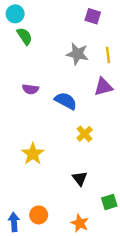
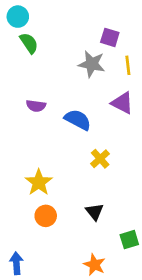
purple square: (93, 16) -> (110, 37), moved
purple triangle: (103, 87) -> (122, 103), turned 42
orange circle: (39, 215) -> (46, 216), moved

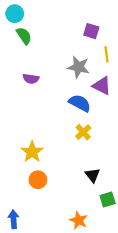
gray star: (92, 64) -> (79, 67), moved
purple semicircle: (36, 106) -> (31, 79), moved
blue semicircle: (78, 120) -> (80, 103), moved
black triangle: (94, 212) -> (92, 175), moved

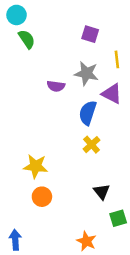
purple square: (91, 31) -> (90, 34), moved
purple semicircle: (31, 79) -> (56, 86), moved
blue semicircle: (80, 103) -> (88, 113), turned -100
yellow star: (32, 152) -> (36, 166), turned -30

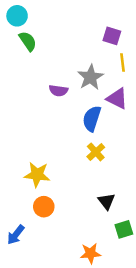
purple square: (90, 34) -> (112, 36), moved
gray star: (86, 73) -> (90, 77), turned 30
blue arrow: (15, 240) -> (16, 235), moved, turned -138
orange star: (86, 241) -> (90, 253), turned -30

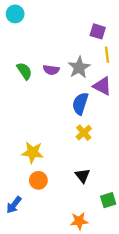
green semicircle: (28, 41) -> (24, 71), moved
purple semicircle: (58, 91) -> (51, 70), moved
black triangle: (106, 201) -> (83, 176), moved

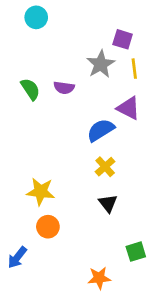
cyan circle: (15, 14) -> (36, 17), moved
gray star: (79, 67) -> (101, 64), moved
blue semicircle: (80, 104) -> (101, 130), turned 40
black triangle: (83, 176) -> (108, 203), moved

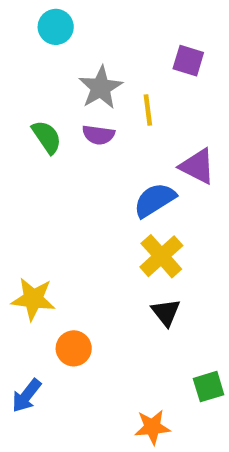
gray star: (101, 64) -> (101, 88), moved
yellow line: (134, 69) -> (148, 110), moved
yellow cross: (105, 167) -> (161, 256), size x1.4
yellow star: (41, 192) -> (33, 299), moved

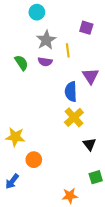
cyan circle: (56, 27) -> (37, 12), moved
purple triangle: (197, 166) -> (90, 76), turned 30
blue semicircle: (155, 200) -> (71, 92), turned -60
black triangle: (166, 312) -> (89, 144), moved

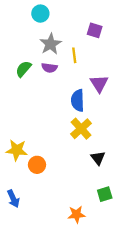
green semicircle: (21, 63) -> (23, 69), turned -105
orange circle: (34, 160) -> (37, 165), moved
blue arrow: (12, 181) -> (13, 199), turned -63

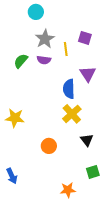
purple square: (95, 30) -> (85, 38), moved
yellow star: (17, 150) -> (15, 118), moved
orange circle: (37, 165) -> (49, 146), moved

